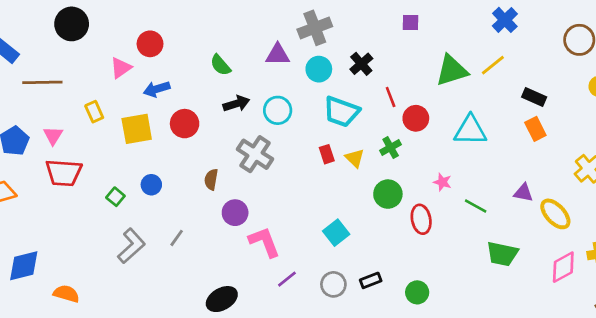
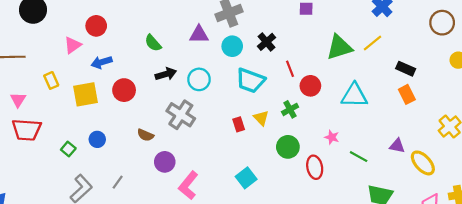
red rectangle: (327, 154) -> (239, 124), moved
brown semicircle: (211, 179) -> (145, 135), turned -77
pink L-shape: (264, 242) -> (188, 185), turned -120

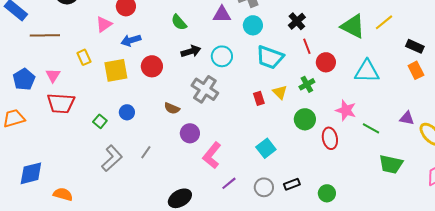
black cross: (266, 42) -> (297, 21), moved
green triangle: (339, 47) -> (353, 26), turned 44
pink star: (332, 137) -> (346, 110), size x1.5

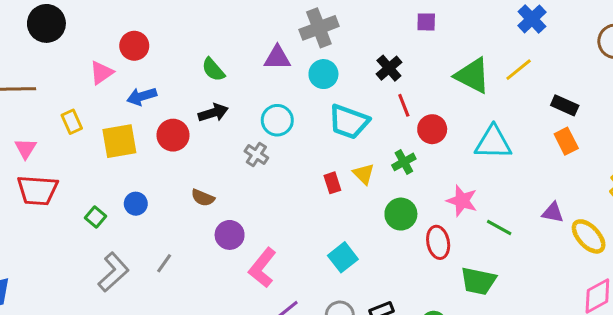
black arrow: (191, 51) -> (213, 113), moved
gray cross: (205, 89) -> (256, 154), moved, size x0.6
green trapezoid: (391, 164) -> (478, 281), moved

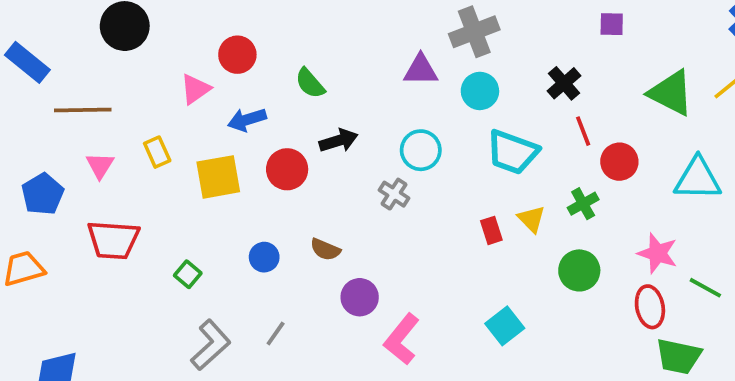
green semicircle: (213, 70) -> (310, 83), moved
pink triangle: (26, 149) -> (100, 165), moved
blue circle: (136, 204) -> (264, 257), moved
red ellipse: (438, 242) -> (650, 307), moved

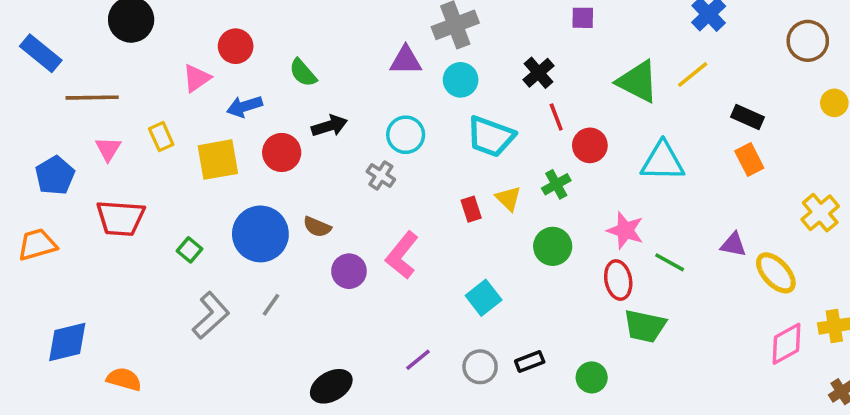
blue circle: (264, 257) -> (260, 234), size x2.0
pink L-shape: (402, 339) -> (402, 255), moved

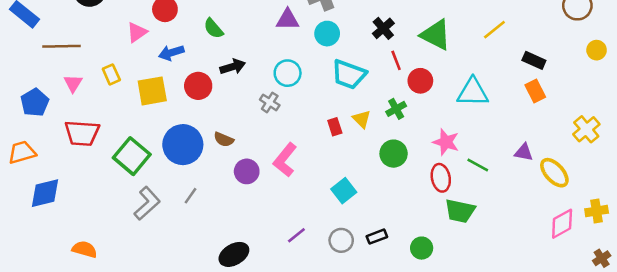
green triangle: (638, 82) -> (436, 35), moved
green square: (190, 250) -> (132, 156), size x2.0
blue diamond: (67, 342) -> (45, 193), moved

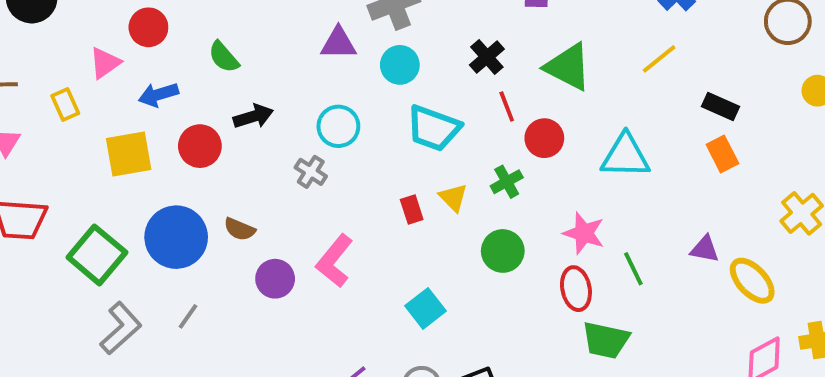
yellow rectangle: (111, 74) -> (65, 105), moved
green line: (478, 165) -> (633, 269), turned 35

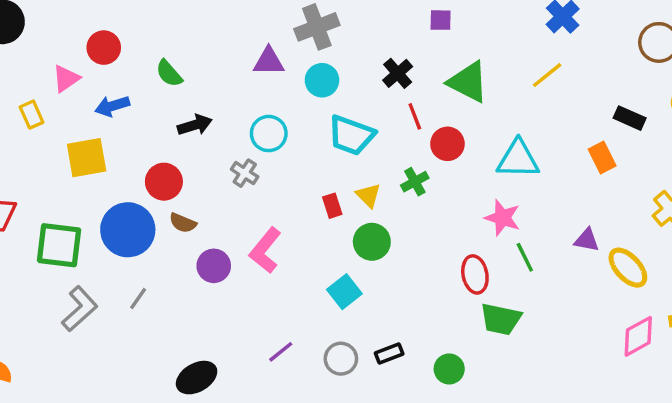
black rectangle: (720, 106) -> (630, 118), moved
red circle: (200, 146) -> (164, 182), moved
pink star: (584, 233) -> (502, 218), moved
green circle: (503, 251) -> (372, 242), moved
green square: (97, 255) -> (59, 245), turned -33

